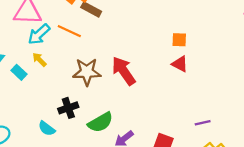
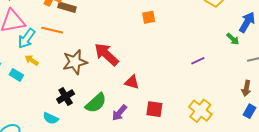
red triangle: (180, 64) -> (132, 82), moved
purple line: (203, 123) -> (198, 61), moved

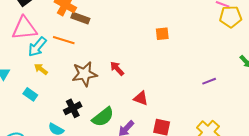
red arrow: (106, 54) -> (117, 68), size x0.6
cyan rectangle: (16, 75) -> (30, 94), moved

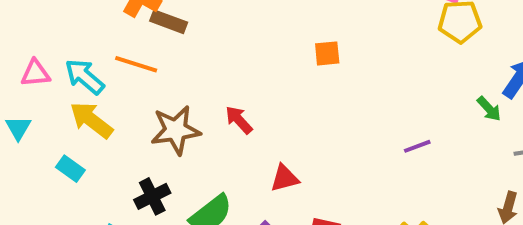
pink triangle: (24, 28) -> (35, 73), moved, size x0.6
cyan arrow: (37, 47) -> (85, 77), turned 90
yellow arrow: (41, 69) -> (91, 120), size x1.6
red triangle: (141, 98) -> (285, 178), turned -35

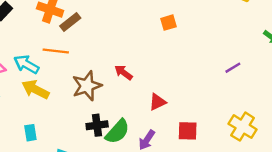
brown rectangle: (169, 22) -> (70, 22), turned -48
cyan rectangle: (70, 169) -> (30, 133), moved, turned 56
black cross: (152, 196) -> (97, 125), moved, turned 30

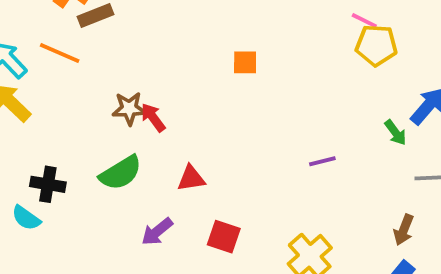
brown star: (87, 86) -> (129, 109), moved, size x0.7
black cross: (97, 125) -> (48, 184), moved
green semicircle: (117, 132) -> (121, 173), moved

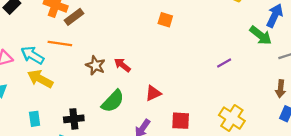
orange square: (245, 62) -> (165, 20), turned 32
brown star: (129, 109) -> (95, 65), moved, turned -30
green arrow: (395, 133) -> (261, 35), size x1.5

